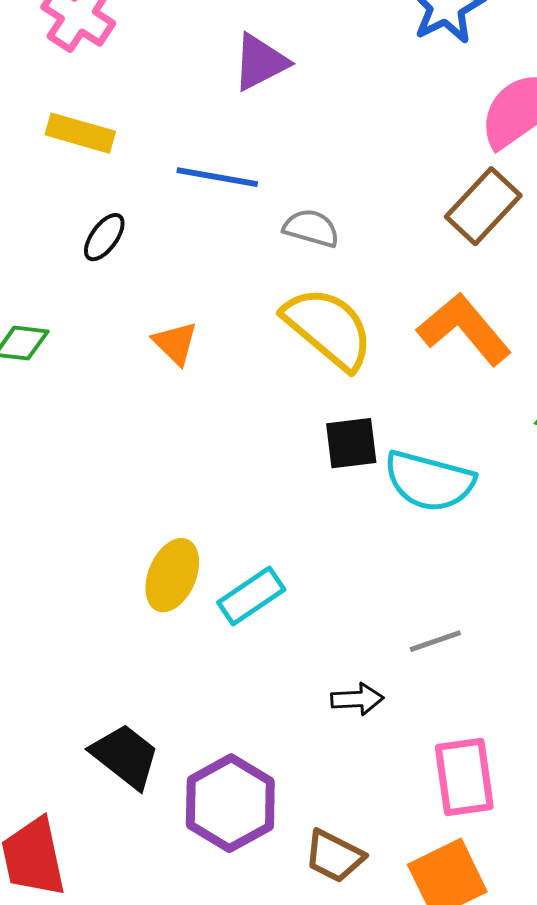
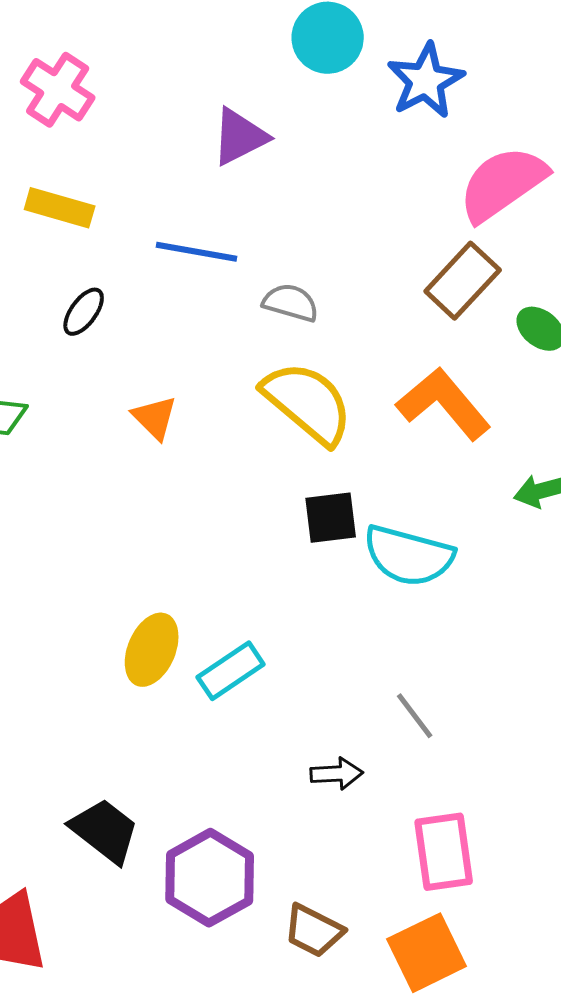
gray line: (435, 641) -> (415, 716), turned 72

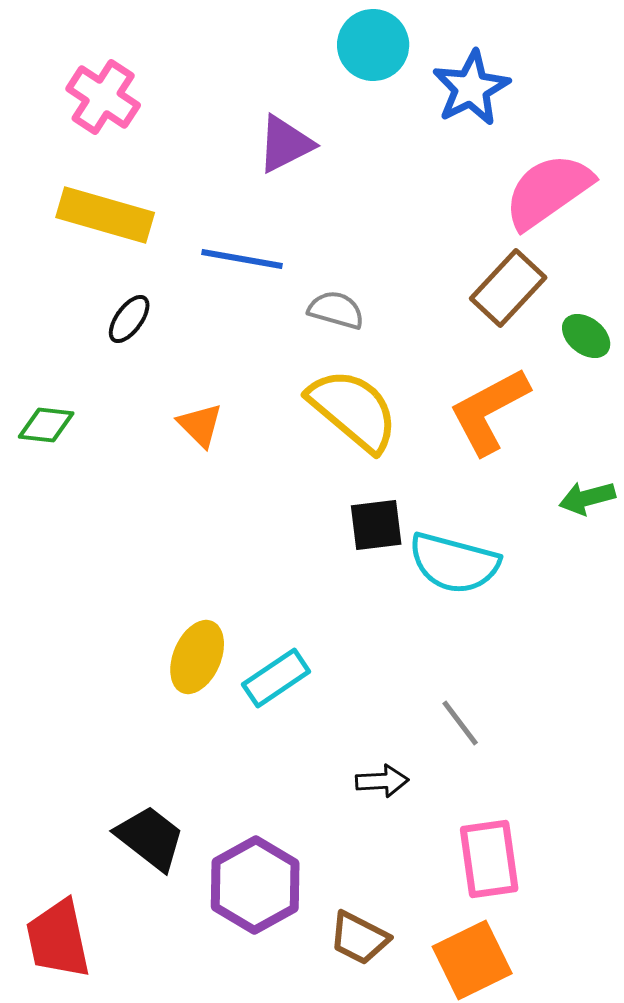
yellow rectangle: (60, 208) -> (105, 215), size x1.4
orange L-shape: (444, 404) -> (489, 411), turned -78

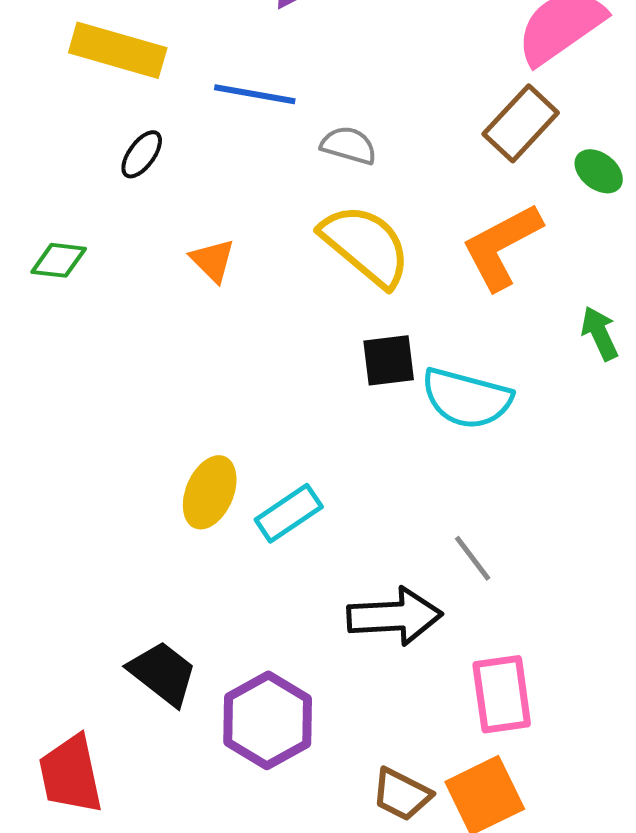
green arrow: (587, 498) -> (600, 333), turned 80
black arrow: (382, 781) -> (395, 616), size x1.8
brown trapezoid: (359, 938) -> (402, 794), moved

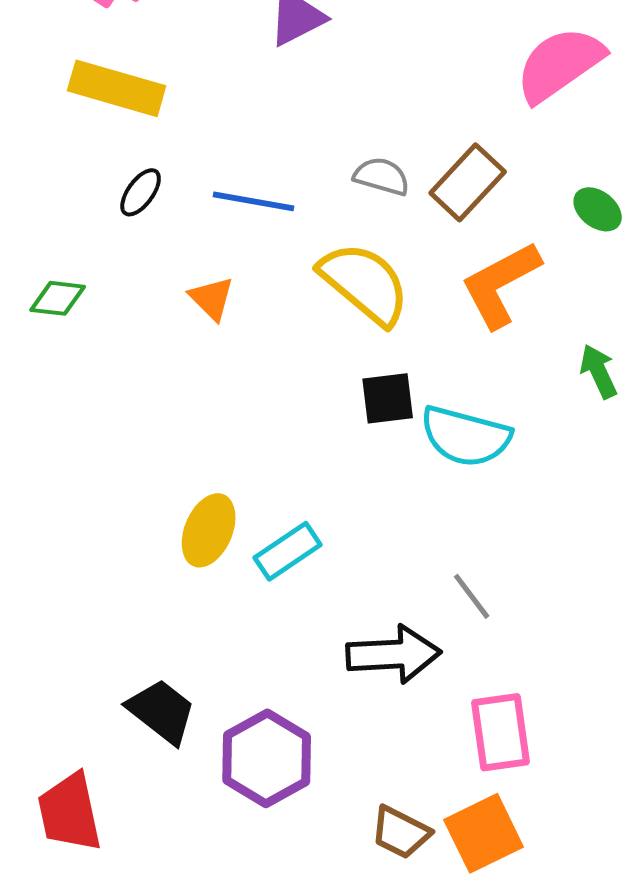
blue line: (255, 94) -> (254, 201), moved
brown rectangle: (521, 123) -> (468, 182), moved
gray semicircle: (349, 145) -> (382, 176), moved

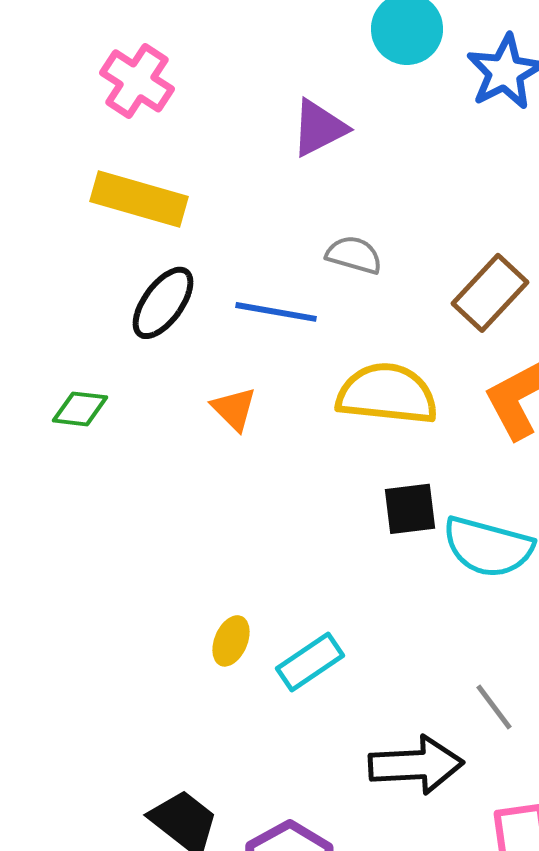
gray semicircle: (382, 176) -> (354, 255), moved
black ellipse: (141, 192) -> (163, 303), size x1.5
yellow semicircle: (365, 283) -> (387, 394), turned -34
yellow ellipse: (209, 530) -> (231, 641), size x0.7

